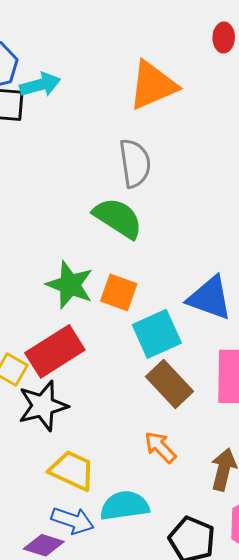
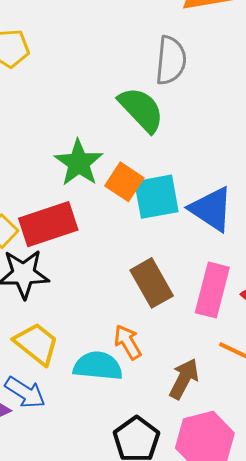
cyan square: (157, 334) -> (156, 197), moved
cyan semicircle: (124, 506) -> (98, 366), moved

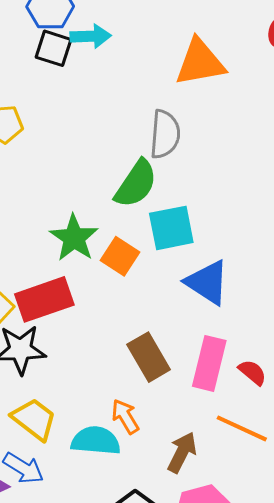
green semicircle: (141, 110) -> (136, 184), turned 78
cyan square: (156, 197) -> (171, 228), moved

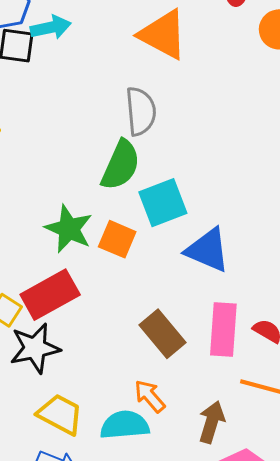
orange triangle: (200, 62) -> (163, 34), turned 48

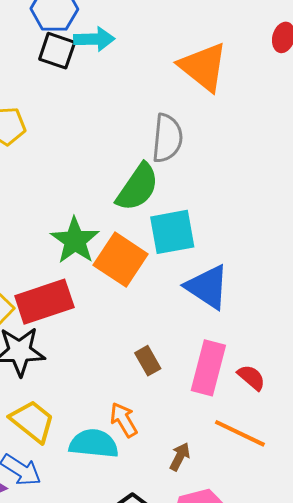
orange square: (117, 239) -> (121, 260), size x1.4
brown rectangle: (162, 334) -> (148, 361), size x0.6
brown arrow: (212, 422) -> (180, 457), size x0.7

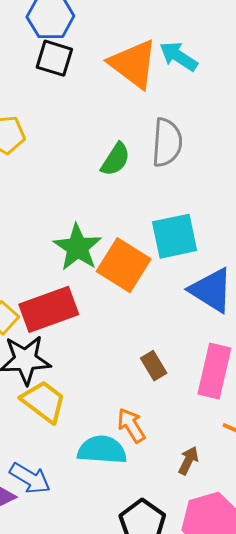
cyan arrow: (94, 39) -> (179, 56), moved, turned -144
orange triangle: (203, 67) -> (133, 64), moved
green semicircle: (138, 187) -> (116, 159), moved, size x0.7
yellow trapezoid: (32, 421) -> (43, 401), moved

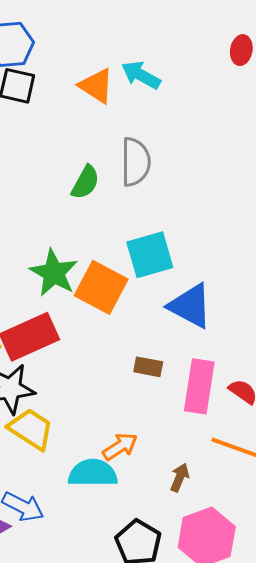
orange triangle: (133, 64) -> (96, 86), size x0.7
brown rectangle: (154, 366) -> (148, 367), moved, turned -44
orange arrow: (131, 425) -> (120, 446), turned 93

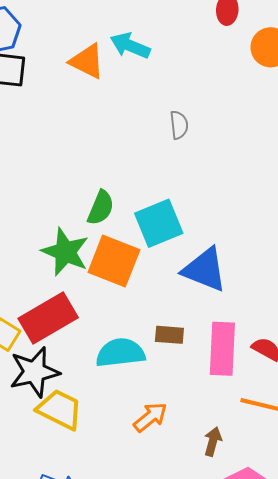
gray semicircle: (136, 162) -> (179, 125), moved, size x0.6
green semicircle: (85, 182) -> (101, 208), moved
cyan semicircle: (93, 473) -> (120, 353), moved

